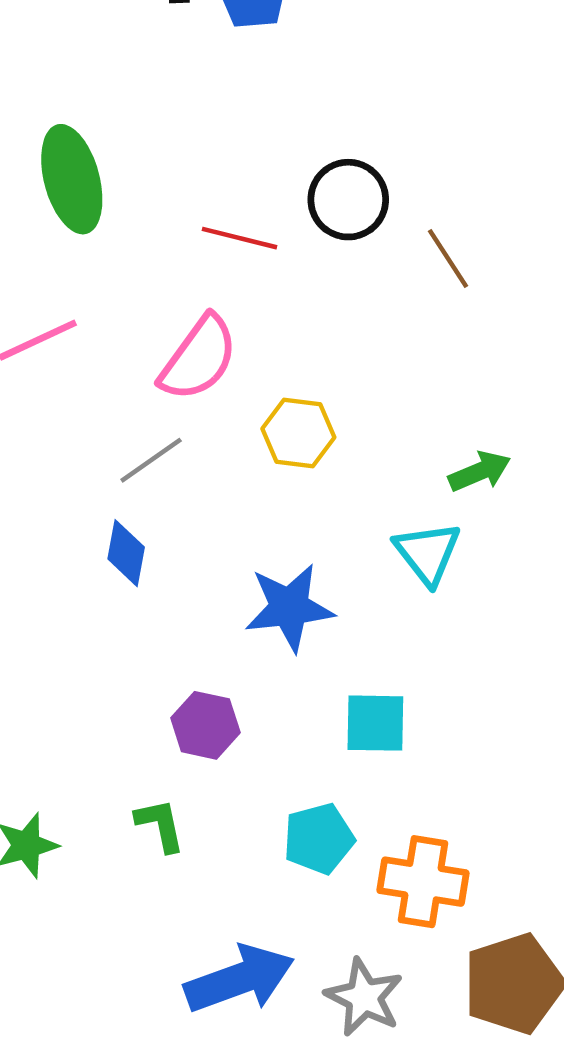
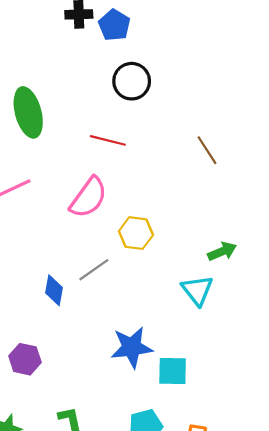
black circle: (348, 200) -> (132, 81), moved
gray line: (151, 460) -> (94, 270), moved
blue star: (289, 607) -> (132, 347), moved
purple hexagon: (205, 725) -> (25, 359), moved

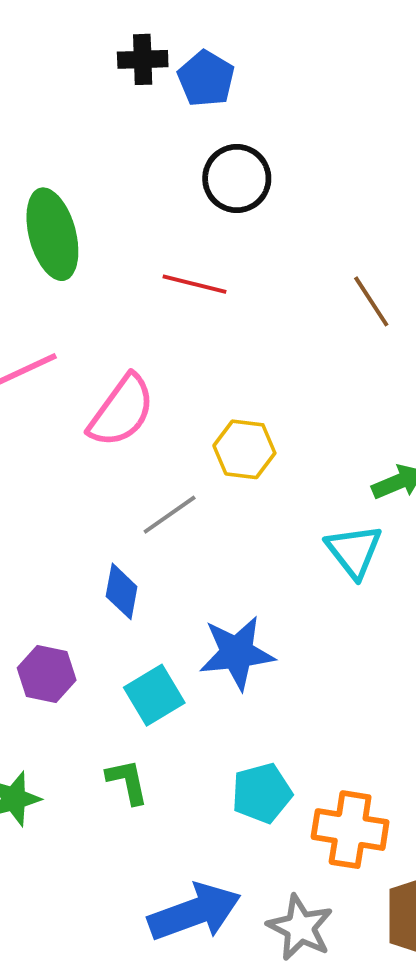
pink semicircle: (89, 198) -> (122, 411), moved
blue diamond: (54, 290) -> (122, 591), moved
cyan square: (173, 371) -> (154, 695), moved, turned -32

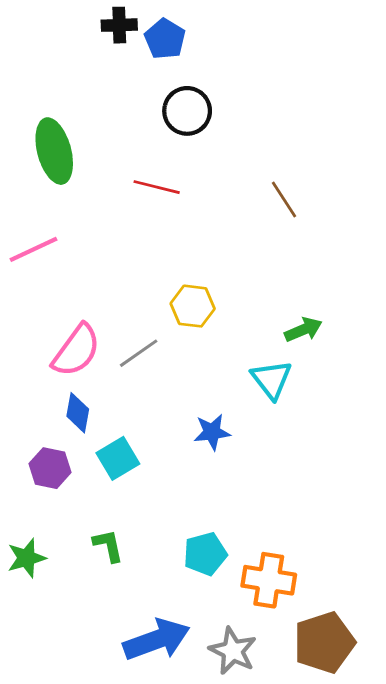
pink semicircle: (122, 411) -> (76, 350), moved
blue diamond: (122, 591) -> (78, 413), moved
blue star: (237, 653) -> (212, 432), moved, size x0.7
cyan square: (154, 695) -> (118, 458), moved

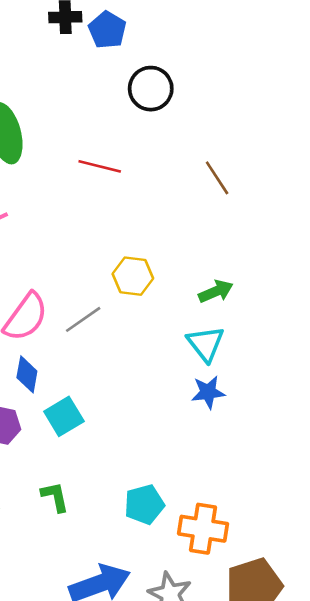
black circle: (187, 111) -> (151, 89), moved
green arrow: (303, 330) -> (216, 291), moved
blue star: (212, 432) -> (208, 392), moved

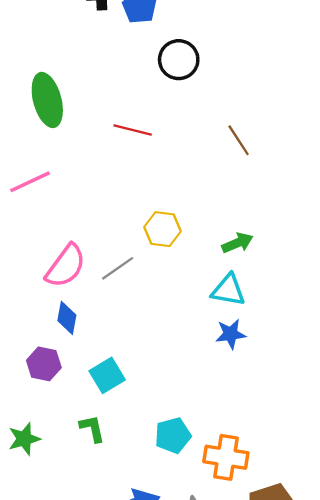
cyan triangle: (206, 344) -> (228, 290), turned -42
cyan square: (64, 416) -> (107, 375), moved

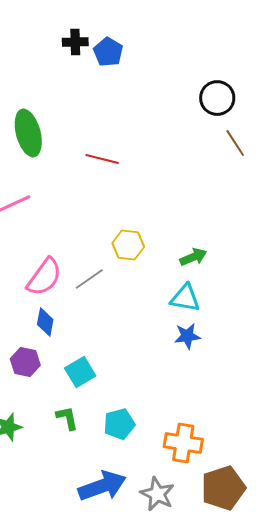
black circle: (179, 60) -> (217, 98), moved
brown line: (239, 140) -> (235, 143), moved
cyan pentagon: (173, 435) -> (119, 424), moved

